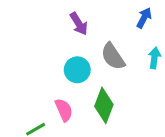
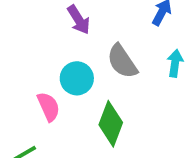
pink semicircle: (64, 110) -> (48, 107), moved

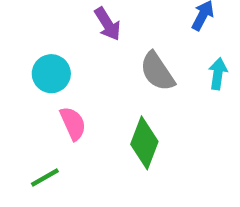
cyan circle: (77, 78) -> (51, 74), moved

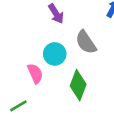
cyan circle: (51, 74) -> (55, 54), moved

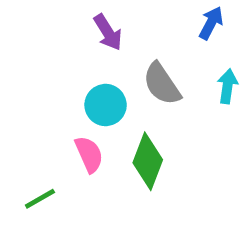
pink semicircle: (35, 73) -> (89, 154), moved

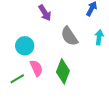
cyan circle: (106, 105) -> (25, 46), moved
green line: (40, 199) -> (17, 79), moved

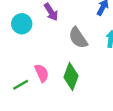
cyan circle: (25, 46) -> (22, 24), moved

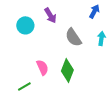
green line: (21, 85) -> (24, 86), moved

